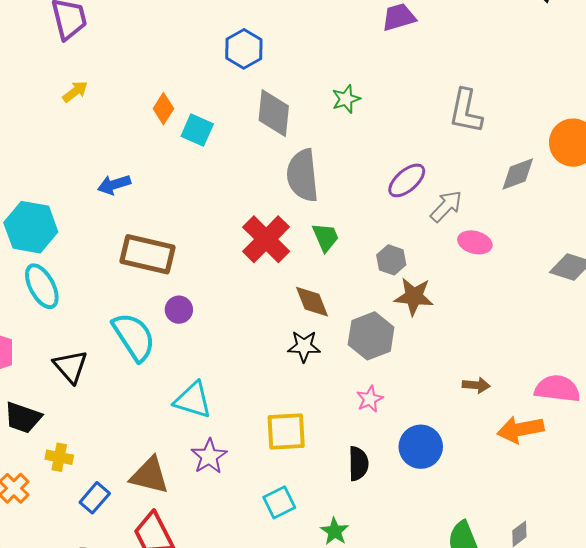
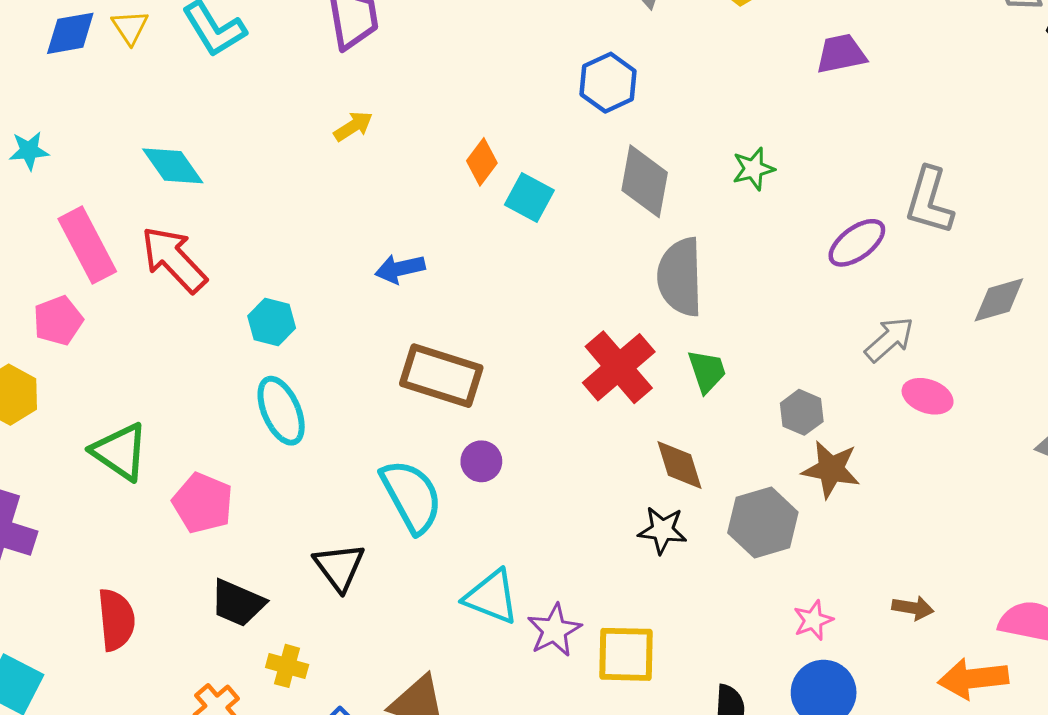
purple ellipse: (407, 180) -> (857, 243), moved
cyan hexagon: (31, 227) -> (272, 322), size x0.6
black triangle: (71, 367) -> (339, 567), moved
pink star: (370, 399) -> (813, 620), moved
purple star: (209, 456) -> (554, 630), moved

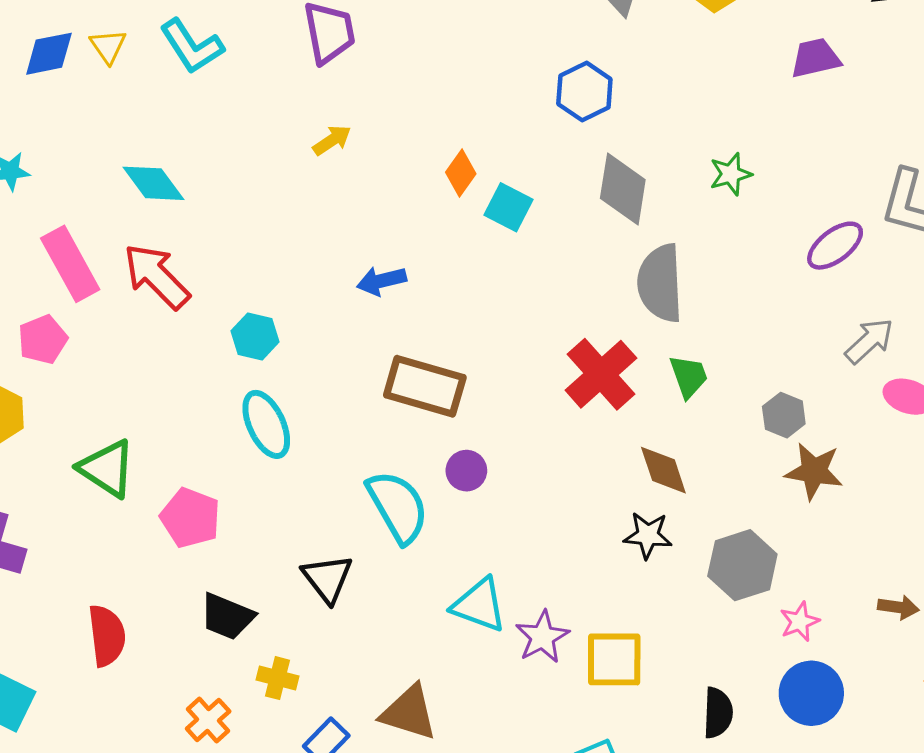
gray hexagon: (763, 522) -> (742, 565), moved

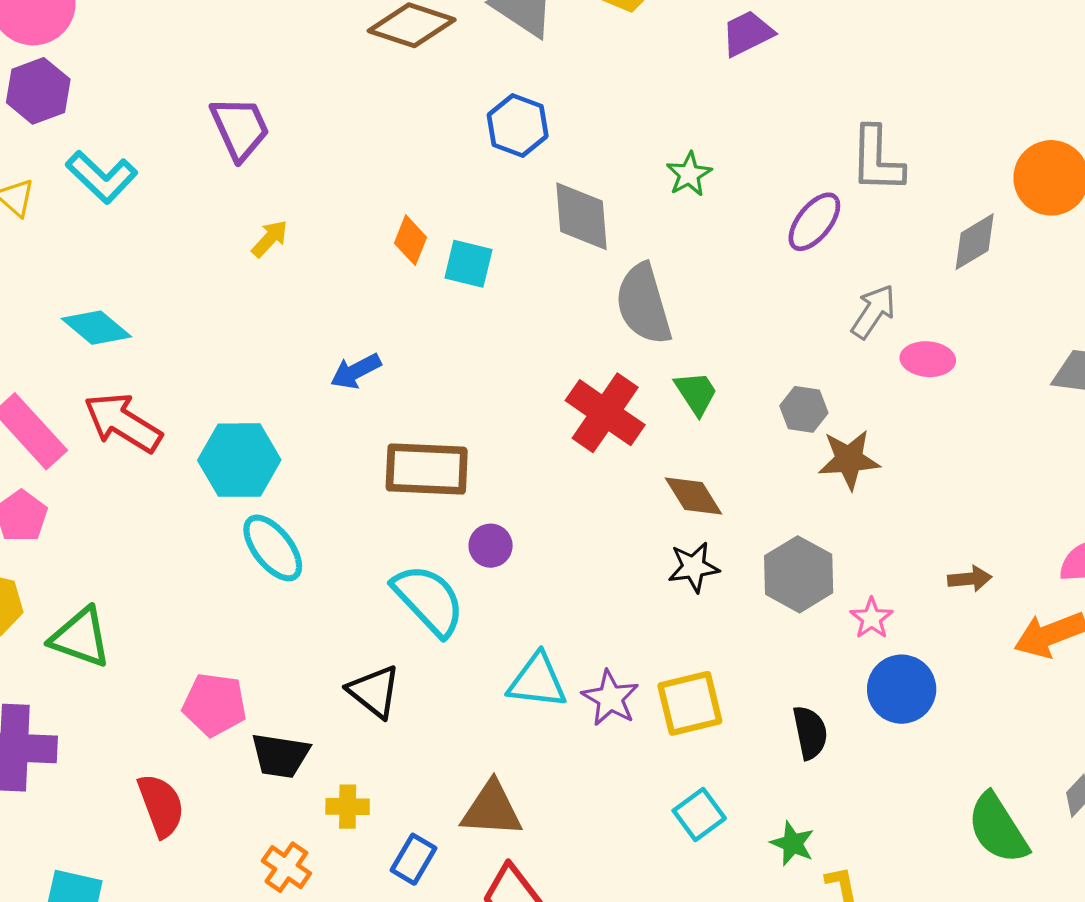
cyan hexagon: (255, 336) -> (239, 460), size x1.6
green triangle: (107, 468) -> (81, 637), moved
pink pentagon: (190, 518) -> (214, 705), moved

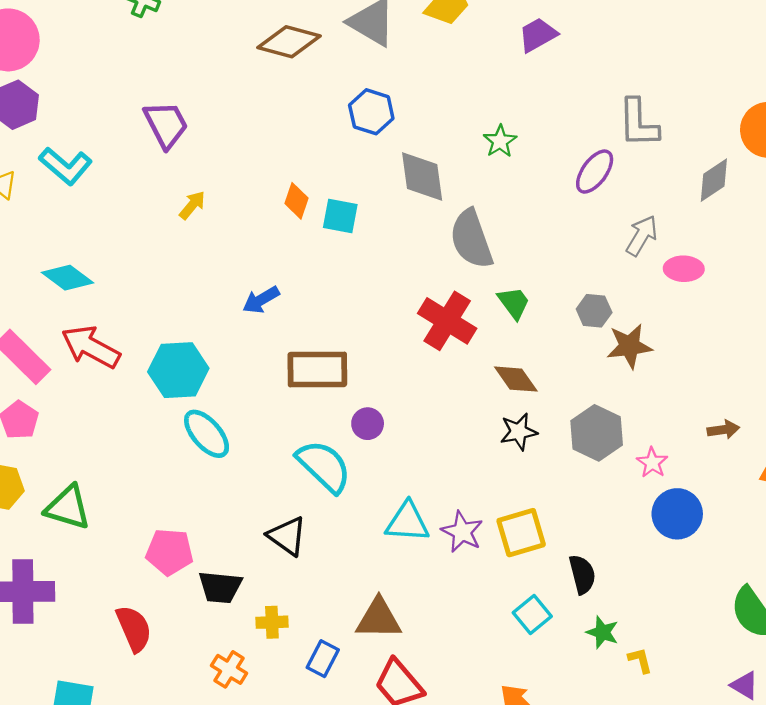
black semicircle: (810, 733) -> (582, 574), moved

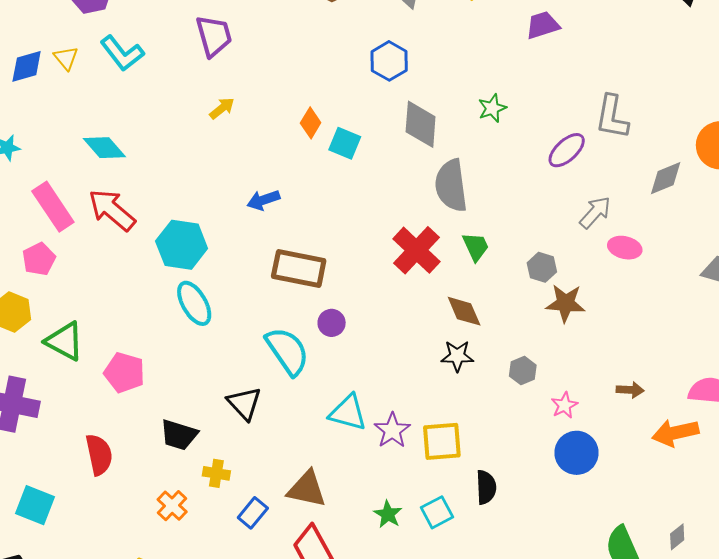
gray hexagon: (597, 433) -> (523, 371), size x0.6
pink pentagon: (170, 552) -> (124, 373), moved
green star: (602, 632) -> (388, 514), moved

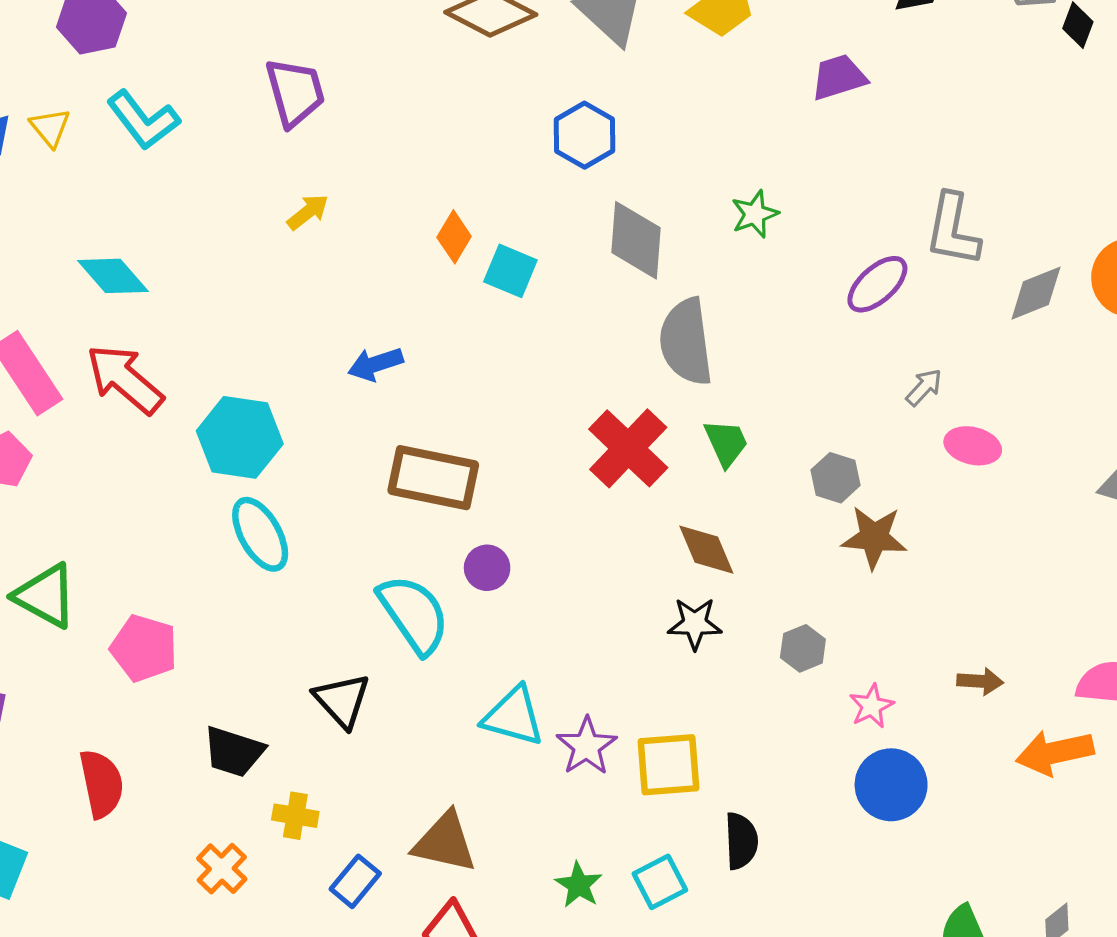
gray diamond: (666, 178) -> (1036, 293), moved
gray arrow: (595, 212) -> (924, 387), size x0.7

